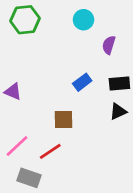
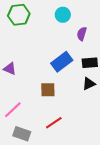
blue rectangle: (82, 82) -> (62, 62), size x1.5
red line: (50, 151) -> (54, 123), moved

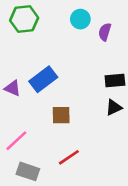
purple semicircle: (82, 34) -> (105, 32), moved
blue rectangle: (62, 62) -> (43, 79), moved

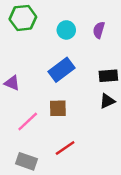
cyan circle: (80, 19) -> (66, 30), moved
blue rectangle: (43, 79) -> (61, 70), moved
pink line: (16, 141) -> (28, 122), moved

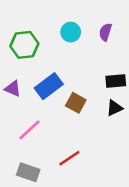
green hexagon: (23, 18) -> (24, 45), moved
blue rectangle: (61, 70) -> (49, 86), moved
brown square: (58, 108) -> (76, 103), moved, turned 30

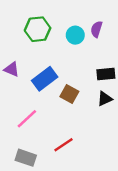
cyan circle: (71, 32) -> (75, 35), moved
green hexagon: (24, 45) -> (38, 29), moved
purple triangle: (13, 89) -> (12, 69), moved

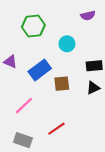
purple semicircle: (96, 29) -> (88, 16), moved, turned -120
cyan circle: (75, 35) -> (67, 44), moved
brown square: (69, 94) -> (62, 84), turned -35

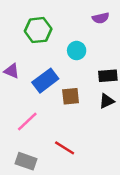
red line: (56, 129) -> (65, 148), turned 66

